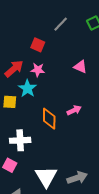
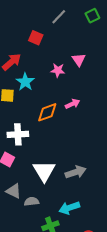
pink triangle: (80, 67) -> (79, 60), turned 32
pink star: (38, 70) -> (58, 70), moved
orange diamond: (49, 119) -> (47, 112), turned 70

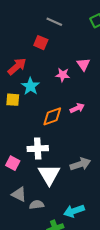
gray line: (59, 17) -> (54, 22), moved, turned 70
white cross: (18, 134) -> (38, 149), moved
gray arrow: (76, 172) -> (80, 164), moved

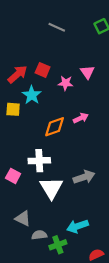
red square: (41, 43) -> (43, 70), moved
gray triangle: (19, 194) -> (23, 219), moved
gray semicircle: (37, 205) -> (39, 235), moved

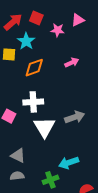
pink triangle: (87, 72) -> (78, 20), turned 40
orange diamond: (55, 127) -> (34, 68), moved
gray semicircle: (39, 235) -> (17, 176), moved

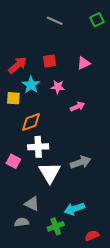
red square: (36, 18) -> (50, 61), moved, turned -32
pink star: (58, 30) -> (58, 87), moved
orange diamond: (34, 68) -> (31, 122), moved
gray triangle: (18, 156) -> (32, 204), moved

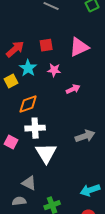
pink triangle: (84, 63) -> (79, 47), size x1.5
yellow square: (13, 98) -> (11, 81), turned -32
gray arrow: (81, 162) -> (85, 136), moved
cyan arrow: (74, 209) -> (90, 190), moved

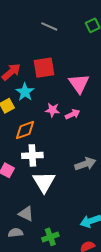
red square: (46, 45) -> (44, 68), size x1.5
pink triangle: (79, 47) -> (79, 84), moved, turned -40
pink star: (54, 70) -> (52, 110), moved

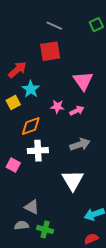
red square: (44, 68) -> (50, 51), moved
gray arrow: (85, 164) -> (80, 144), moved
white triangle: (44, 182) -> (73, 180), moved
green cross: (50, 237) -> (45, 229), moved, turned 35

